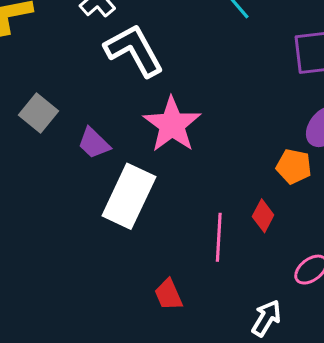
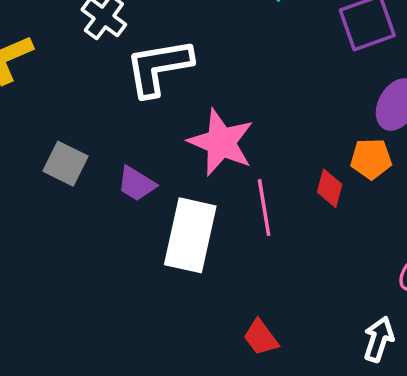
white L-shape: (134, 50) -> (159, 67), turned -58
red diamond: (263, 216) -> (330, 188), moved
pink line: (219, 237) -> (264, 208), moved

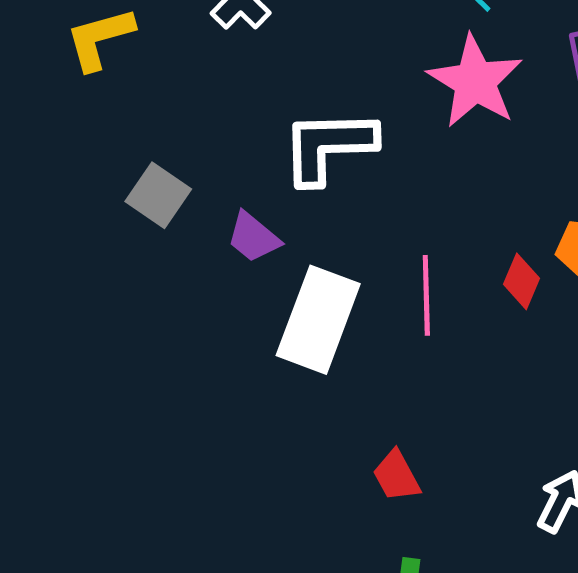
white L-shape: (159, 67) -> (328, 146), moved
pink star: (221, 142) -> (475, 81), moved

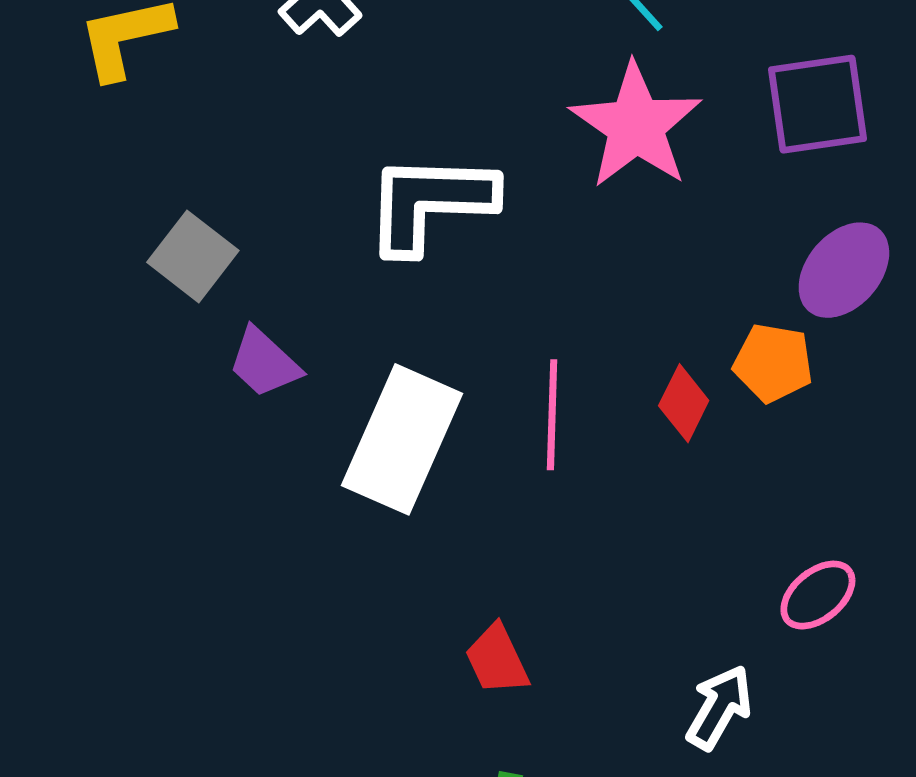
purple trapezoid: (253, 237) -> (264, 363), moved

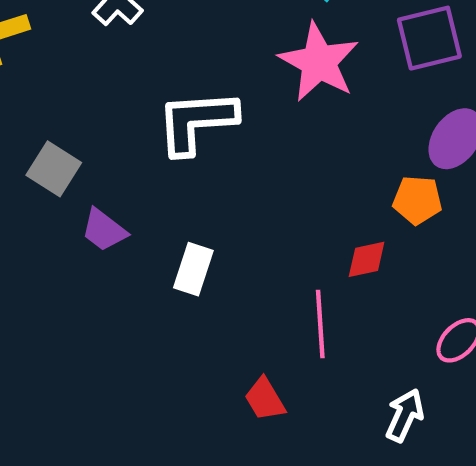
red diamond: (684, 403) -> (367, 259), moved, turned 57
pink line: (552, 415) -> (320, 324), moved
white rectangle: (402, 439) -> (193, 269), size x0.6

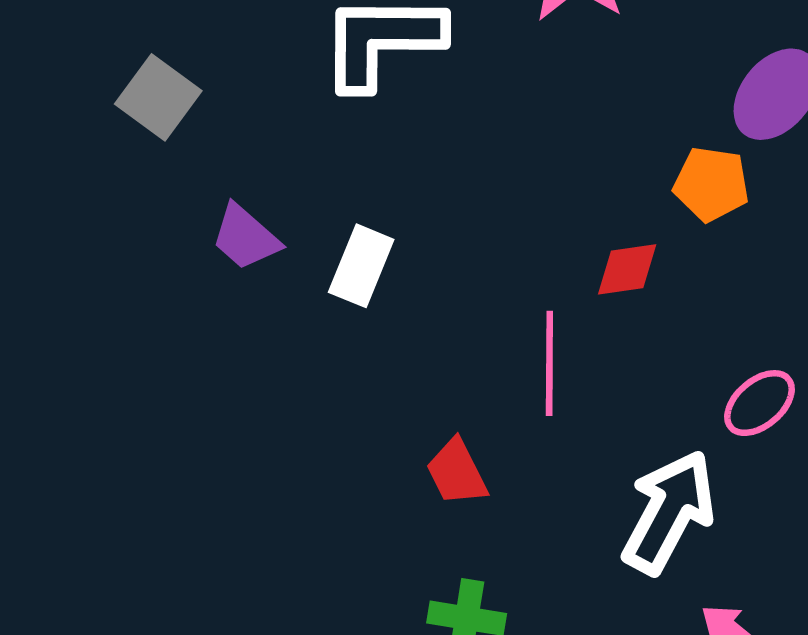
purple trapezoid: (104, 230) -> (245, 237), moved
white arrow: (405, 415) -> (669, 512), size x1.5

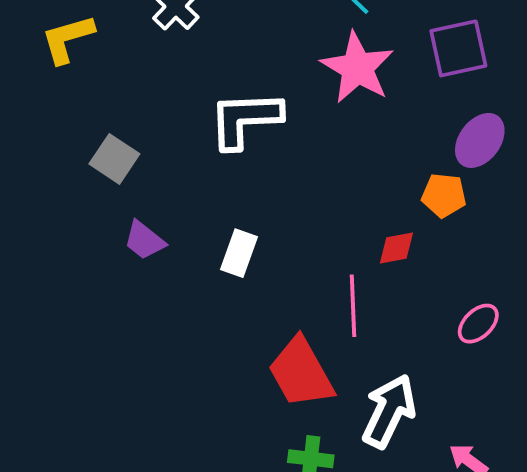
purple trapezoid: (245, 237) -> (144, 240), moved
red trapezoid: (457, 472) -> (301, 373), size x1.8
white arrow: (669, 512) -> (389, 411), moved

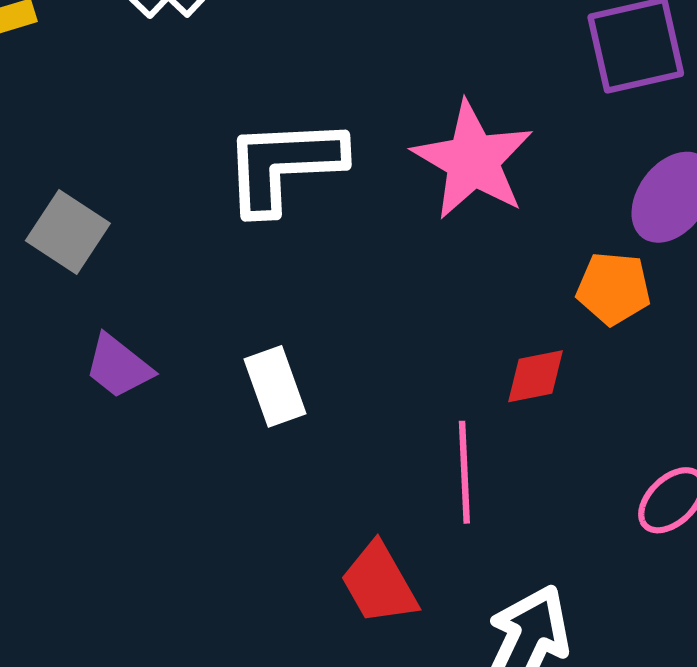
pink star: (357, 68) -> (473, 160), moved
white rectangle: (239, 253) -> (275, 386), turned -39
red trapezoid: (301, 373) -> (379, 584), size x0.7

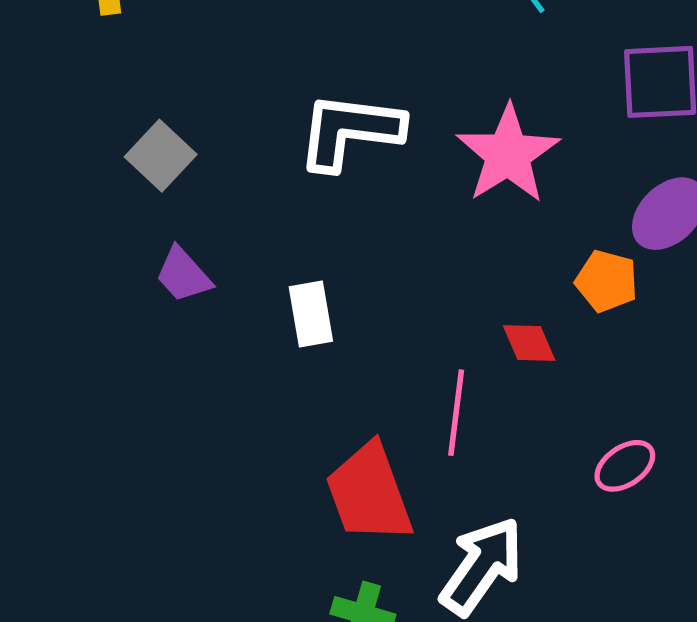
red diamond: (536, 376) -> (529, 343), turned 68
red trapezoid: (379, 584) -> (369, 493), size x1.4

